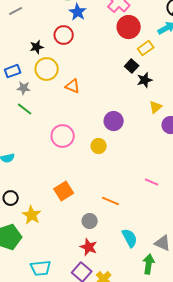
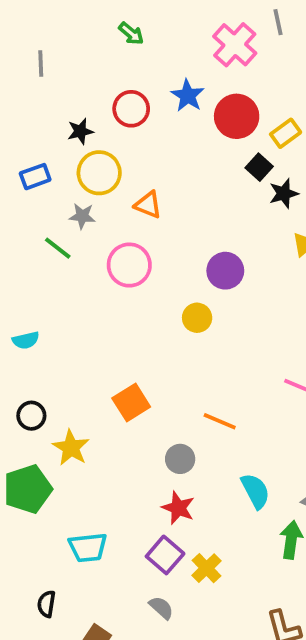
gray line: (16, 11) -> (41, 64), turned -64
blue star: (78, 12) -> (188, 96), moved
red circle: (129, 27) -> (237, 116), moved
gray star: (24, 88) -> (82, 216), moved
pink circle: (63, 136) -> (129, 265), moved

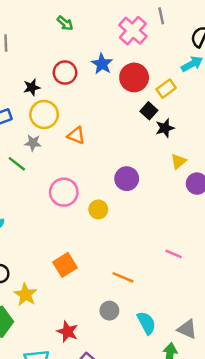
pink circle: (129, 265) -> (64, 192), moved
yellow circle: (197, 318) -> (98, 209), moved
gray circle: (180, 459) -> (109, 311), moved
red star: (178, 508) -> (67, 332), moved

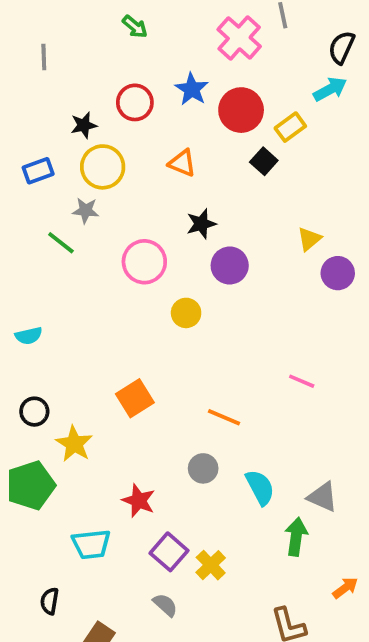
black star: (165, 128) -> (201, 224), moved
orange triangle: (76, 135) -> (182, 163), moved
pink circle: (64, 192) -> (144, 262), moved

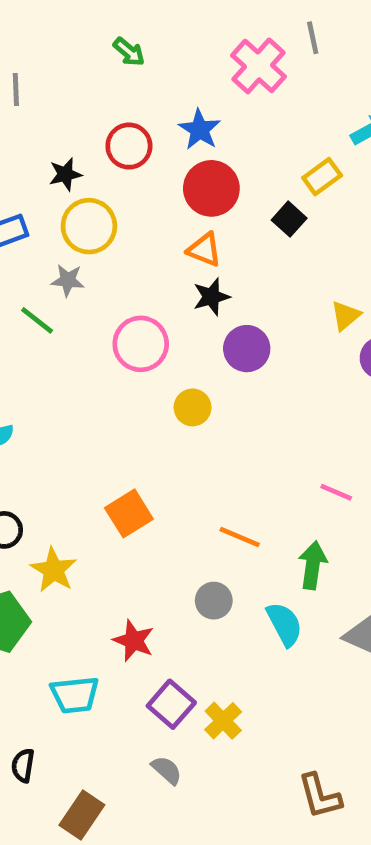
red circle: (241, 110) -> (211, 188), moved
orange triangle: (182, 163) -> (204, 250), moved
green arrow: (296, 537) -> (313, 565), moved

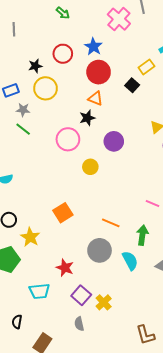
gray star: (68, 280) -> (23, 110), moved
black star: (211, 297) -> (87, 118), moved
gray circle: (214, 601) -> (100, 250), size x1.5
gray semicircle: (167, 770) -> (79, 324), turned -144

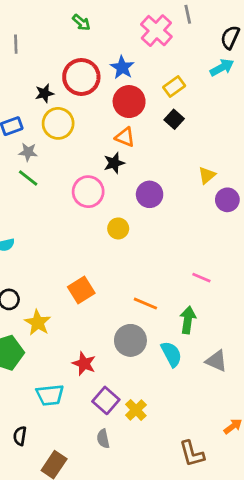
red circle: (63, 54) -> (81, 77), size x1.4
yellow rectangle: (146, 67) -> (174, 87), moved

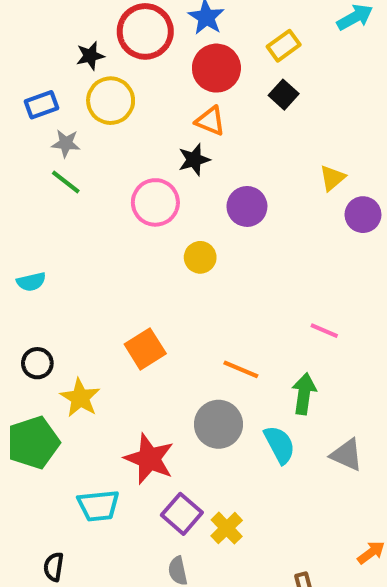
red star: (84, 364) -> (149, 459), size x1.4

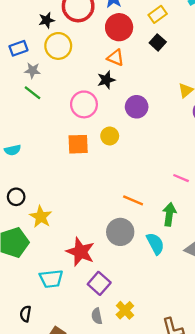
orange square: (145, 349) -> (78, 144), moved, turned 30
yellow cross: (227, 528) -> (125, 310), moved

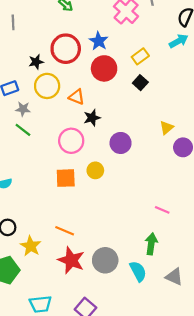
orange triangle: (116, 58) -> (77, 97), moved
orange line: (133, 200) -> (65, 231), moved
red star: (80, 252) -> (71, 260), moved

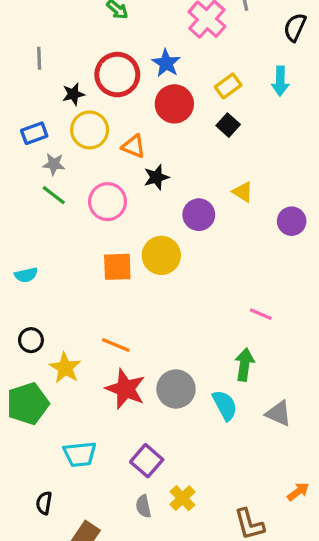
gray line: (13, 22) -> (39, 58), moved
cyan arrow: (179, 41) -> (280, 81), moved, turned 120
yellow triangle: (167, 128) -> (243, 192), moved, turned -48
pink circle: (71, 141) -> (108, 202), moved
yellow circle: (95, 170) -> (161, 255), size x1.5

